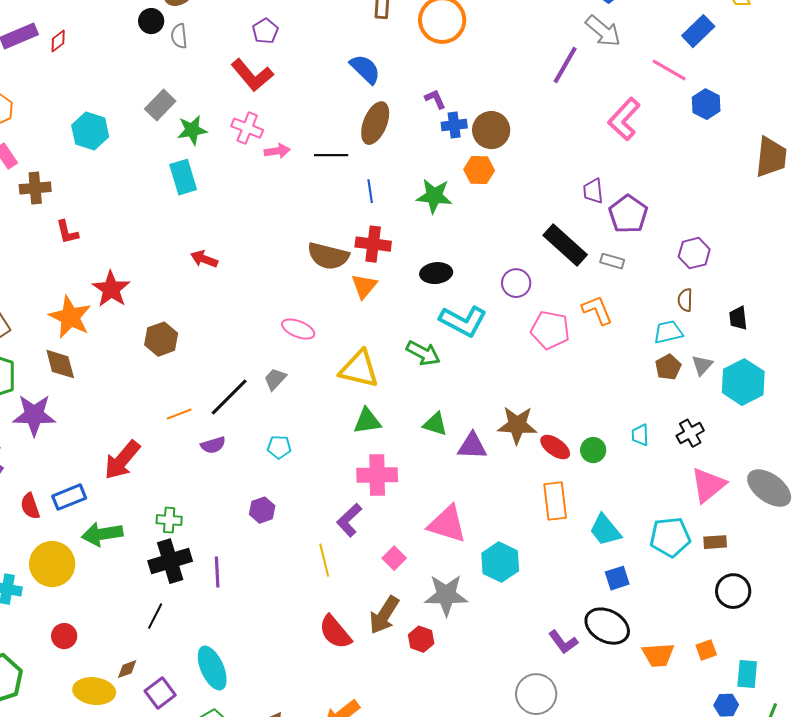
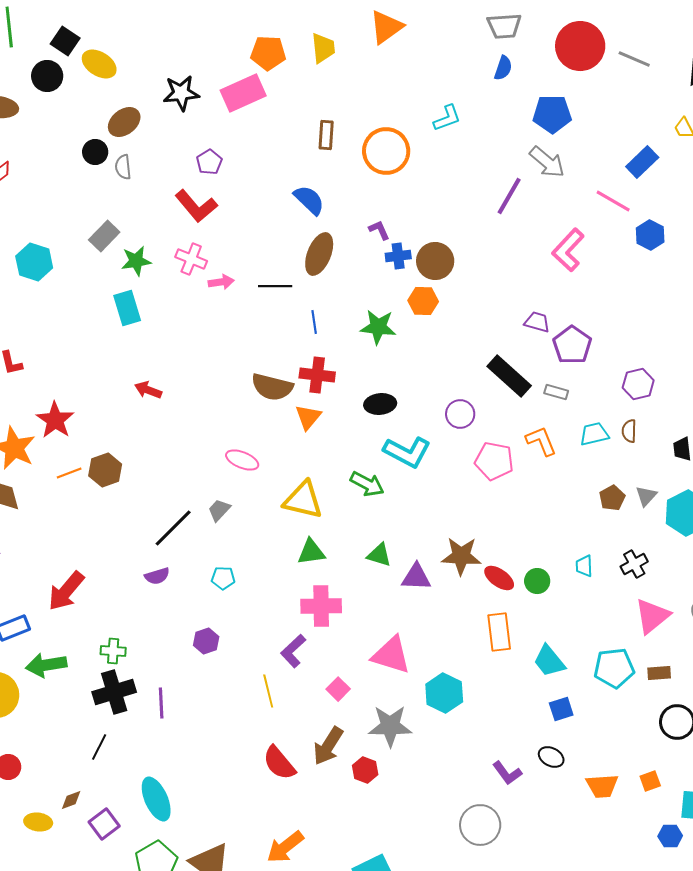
purple trapezoid: (593, 191) -> (537, 322), turned 112
cyan trapezoid: (668, 332) -> (594, 434), moved
orange line: (179, 414) -> (69, 473), moved
black ellipse: (607, 626) -> (551, 757), size x0.6
yellow ellipse: (94, 691) -> (38, 822), size x0.7

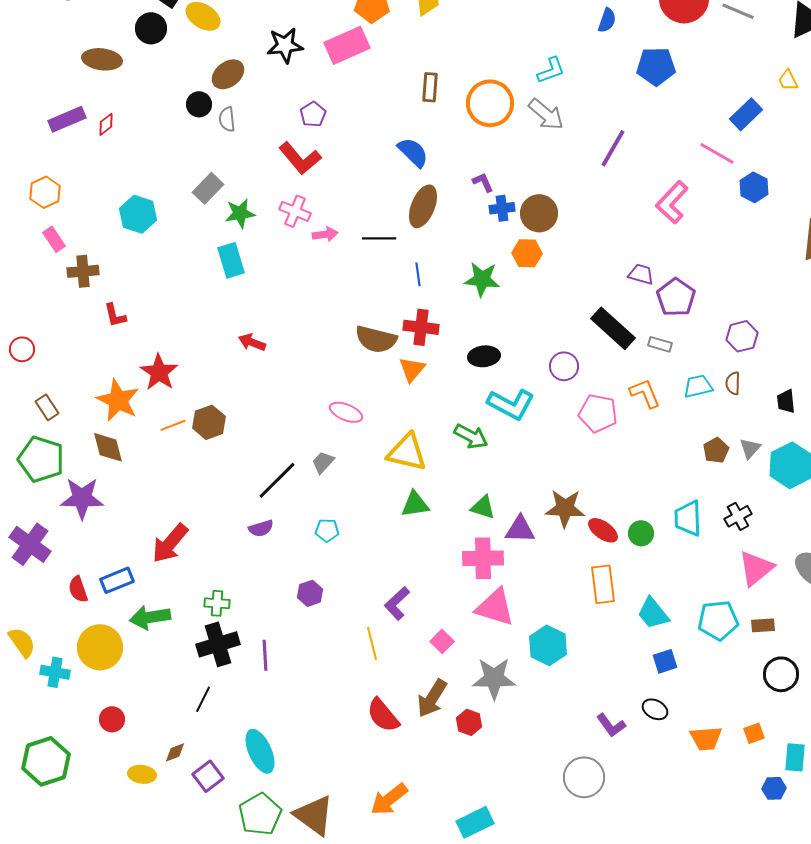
gray arrow: (547, 162) -> (546, 114), moved
cyan trapezoid: (584, 566) -> (688, 518), size x1.6
pink cross: (321, 606) -> (483, 558), moved

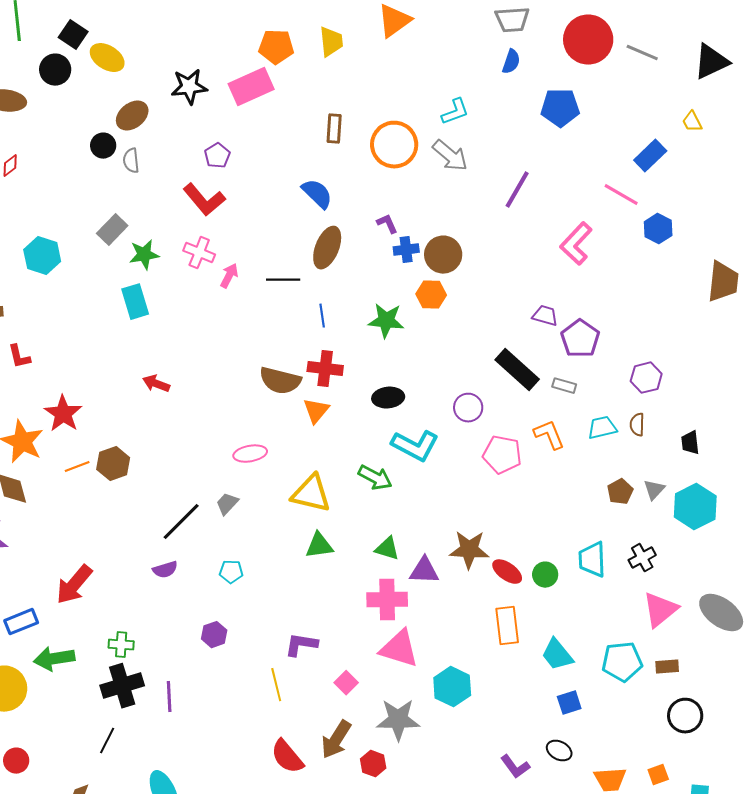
pink arrow: (325, 234) -> (229, 276), turned -55
pink ellipse: (346, 412) -> (250, 454), turned -32
purple L-shape: (397, 603) -> (301, 645), turned 52

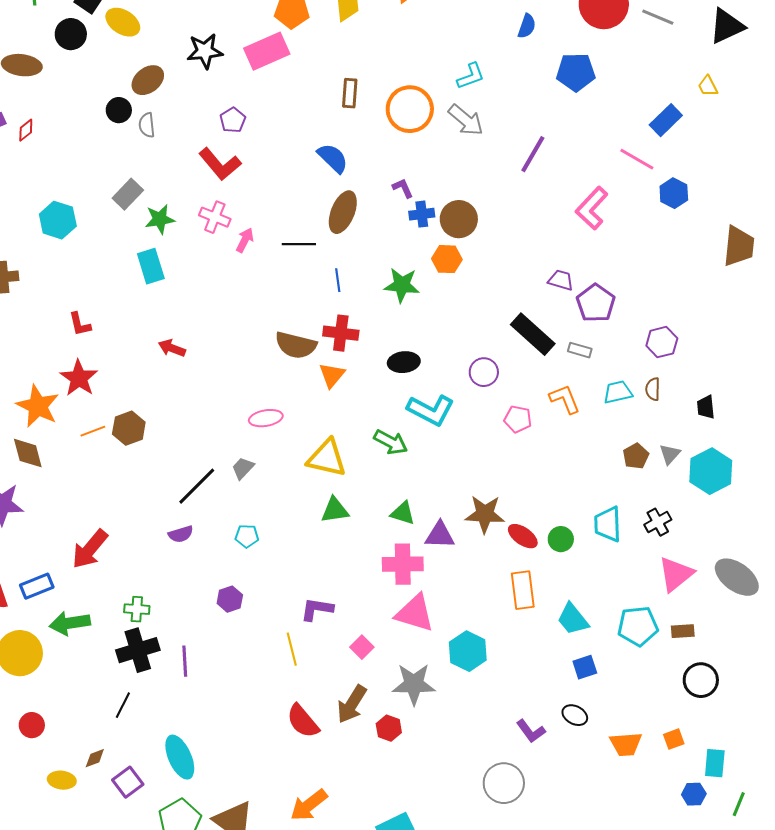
red L-shape: (19, 357) -> (80, 324), moved
pink pentagon: (502, 455) -> (518, 419), size x0.7

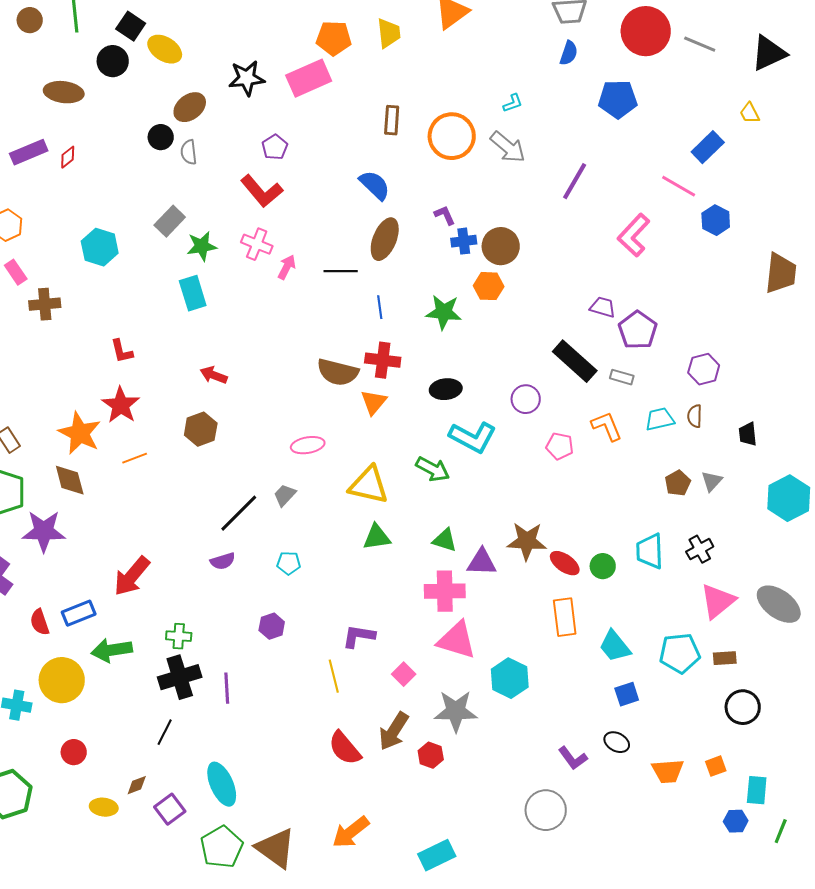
cyan L-shape: (471, 76) -> (513, 103), size x0.7
brown hexagon: (129, 428) -> (201, 429), moved
cyan hexagon: (711, 471) -> (789, 498), moved

